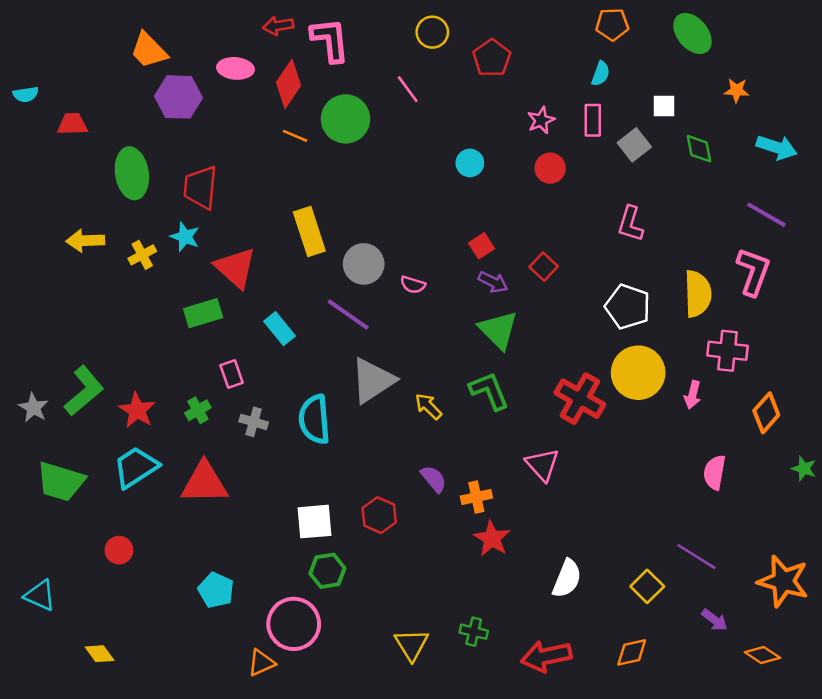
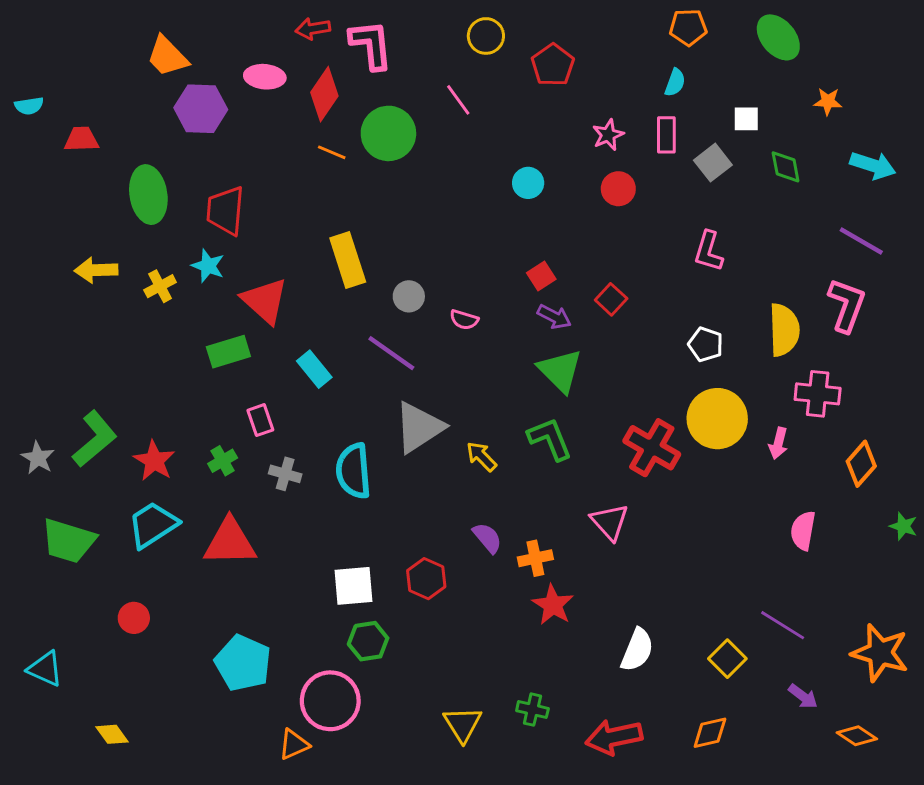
gray circle: (364, 264) -> (409, 296), size x0.7
white pentagon: (628, 307) -> (706, 344), size x0.7
cyan pentagon: (216, 590) -> (243, 663), size x1.4

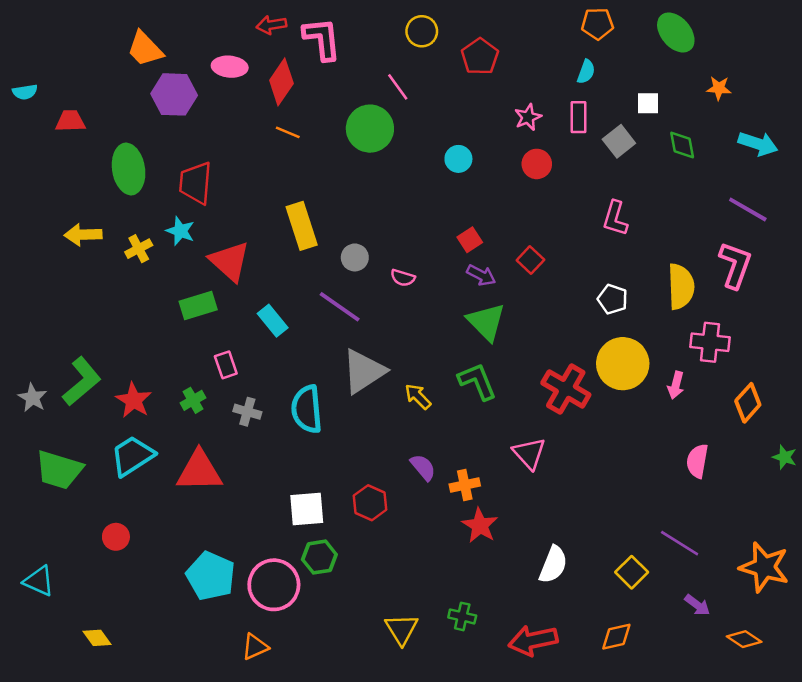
green circle: (388, 133) -> (370, 129), moved
pink circle: (330, 701) -> (274, 585), moved

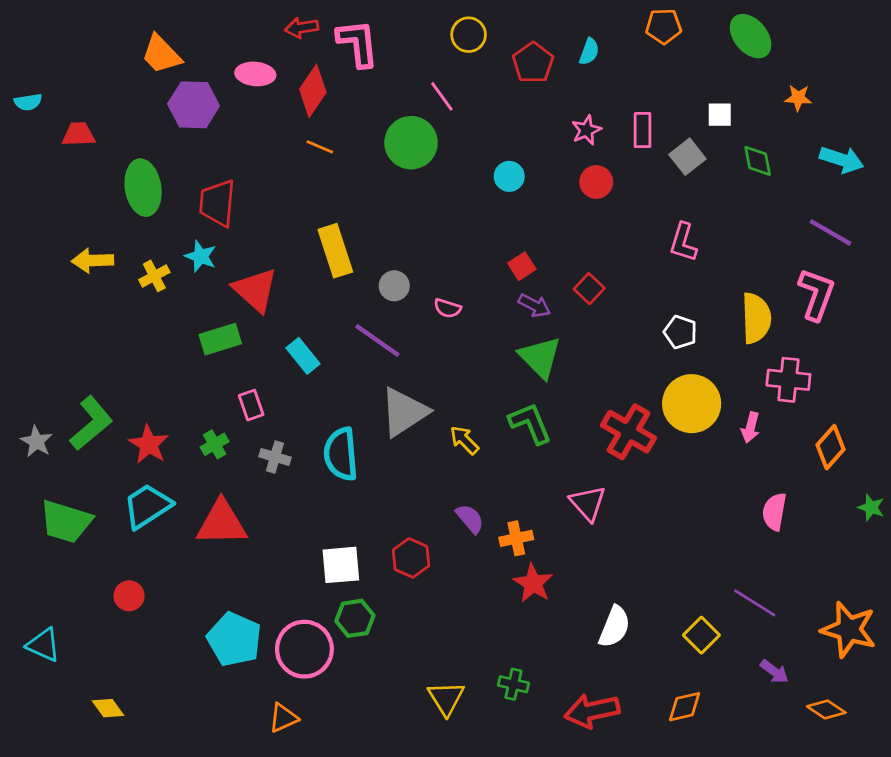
cyan semicircle: (586, 72) -> (589, 52), moved

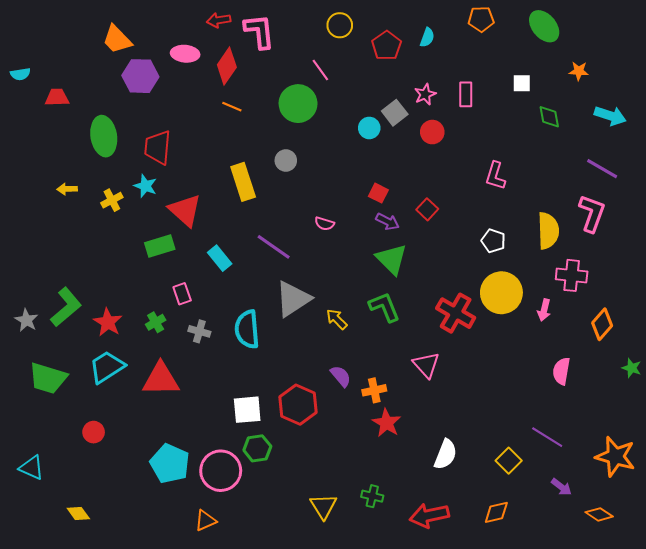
gray square: (687, 157) -> (395, 113), moved
yellow arrow: (93, 261) -> (67, 189), size x0.7
red square: (522, 266) -> (378, 193), turned -30
gray circle: (394, 286) -> (286, 161), moved
red hexagon: (411, 558) -> (298, 405), size x1.4

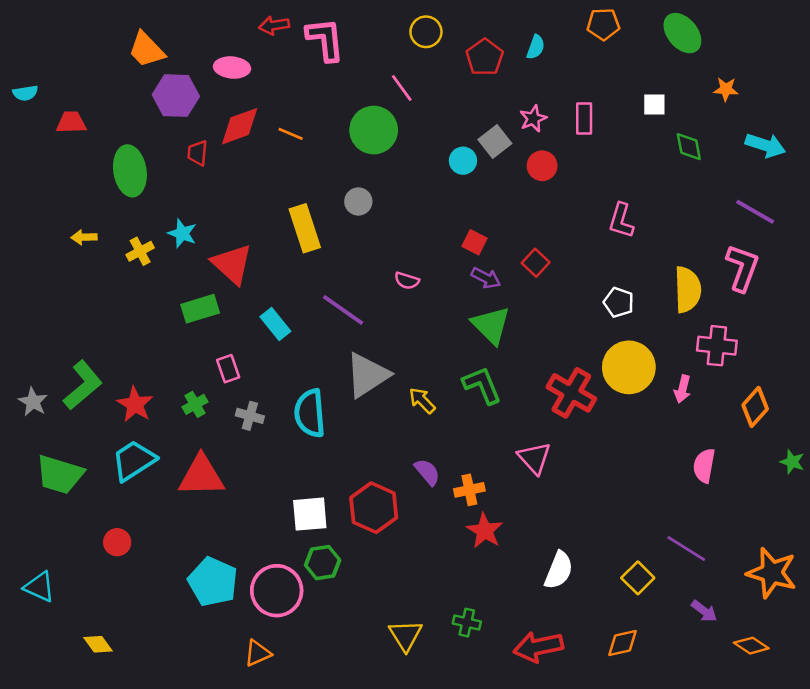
red diamond: (227, 66) -> (240, 126), moved, turned 36
red trapezoid: (158, 147) -> (198, 153), moved, size x0.6

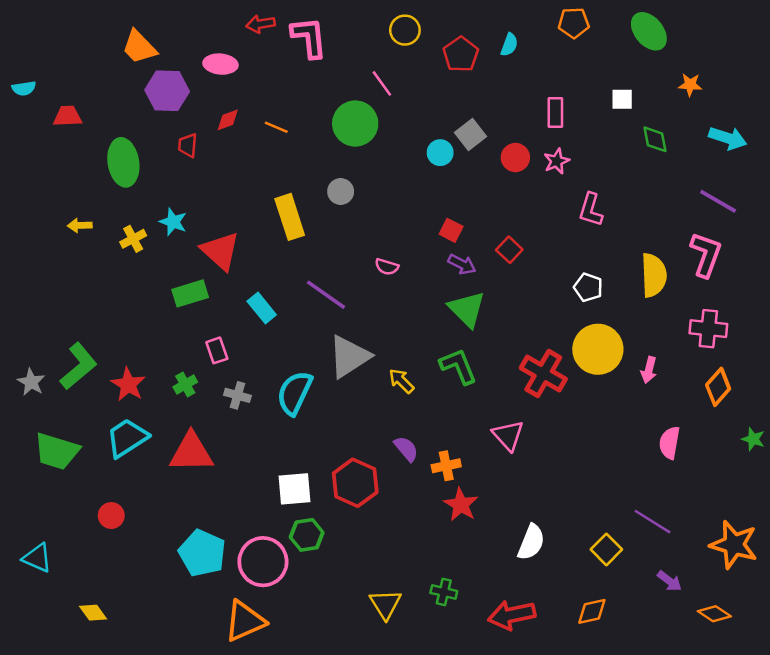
pink star: (533, 119) -> (557, 161), moved
red diamond: (240, 126) -> (228, 120), size x0.6
pink cross: (717, 346) -> (708, 329), moved
cyan semicircle: (310, 413) -> (295, 393), turned 30
orange triangle: (258, 653) -> (245, 621), size x1.6

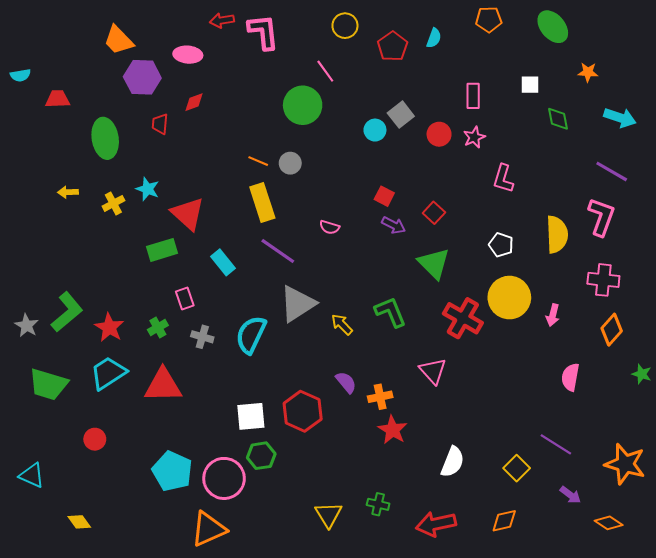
orange line: (276, 127) -> (258, 161), moved
yellow rectangle: (290, 217) -> (262, 202), moved
green triangle: (467, 309) -> (434, 263), moved

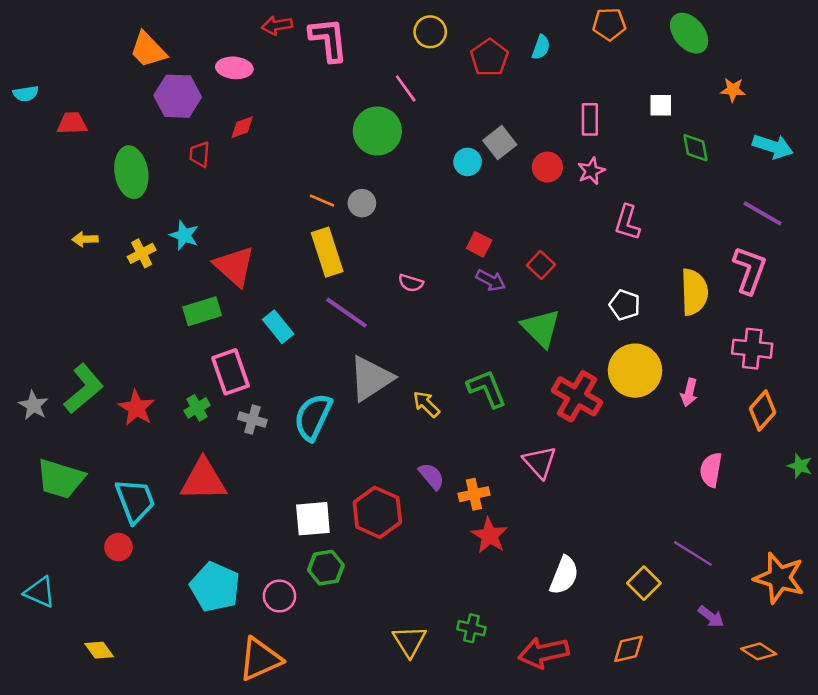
pink rectangle: (185, 299) -> (231, 372), size x1.6
cyan trapezoid: (108, 373) -> (135, 501), moved, turned 102
pink circle: (224, 478) -> (279, 596), size x0.6

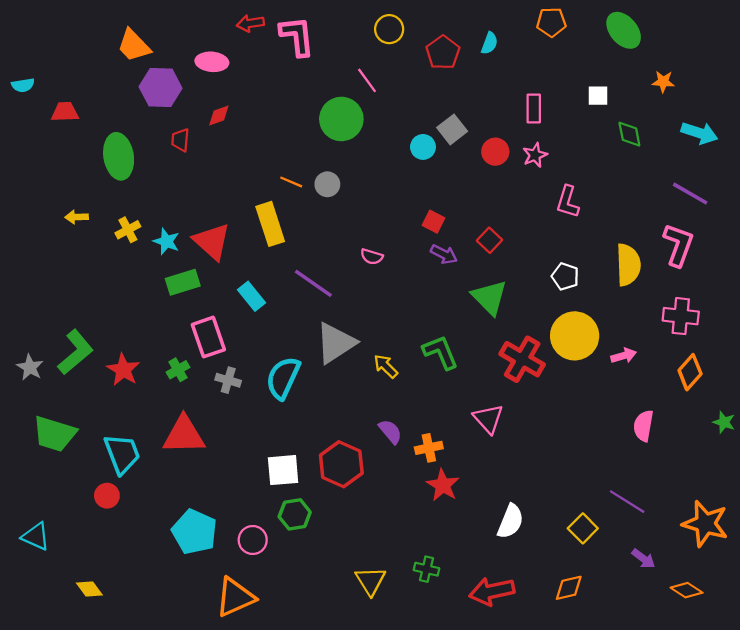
cyan star: (184, 235) -> (166, 241), moved
yellow rectangle: (327, 252) -> (270, 224), moved
pink arrow: (689, 392) -> (624, 356), turned -120

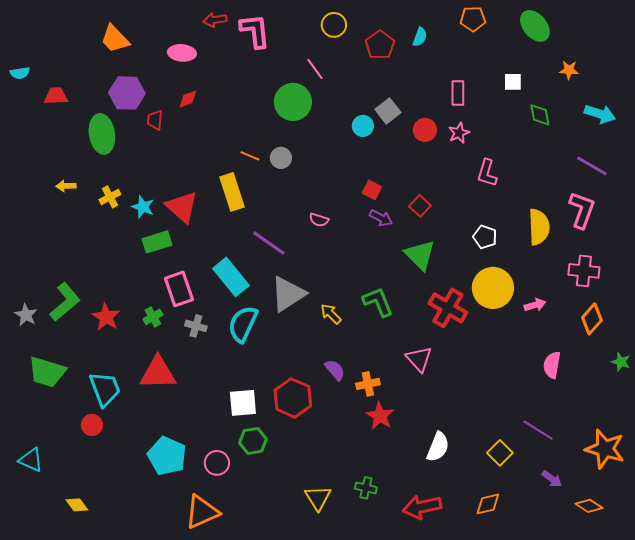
purple hexagon: (161, 87) -> (127, 93), moved
cyan rectangle: (252, 296) -> (231, 277), moved, size x1.5

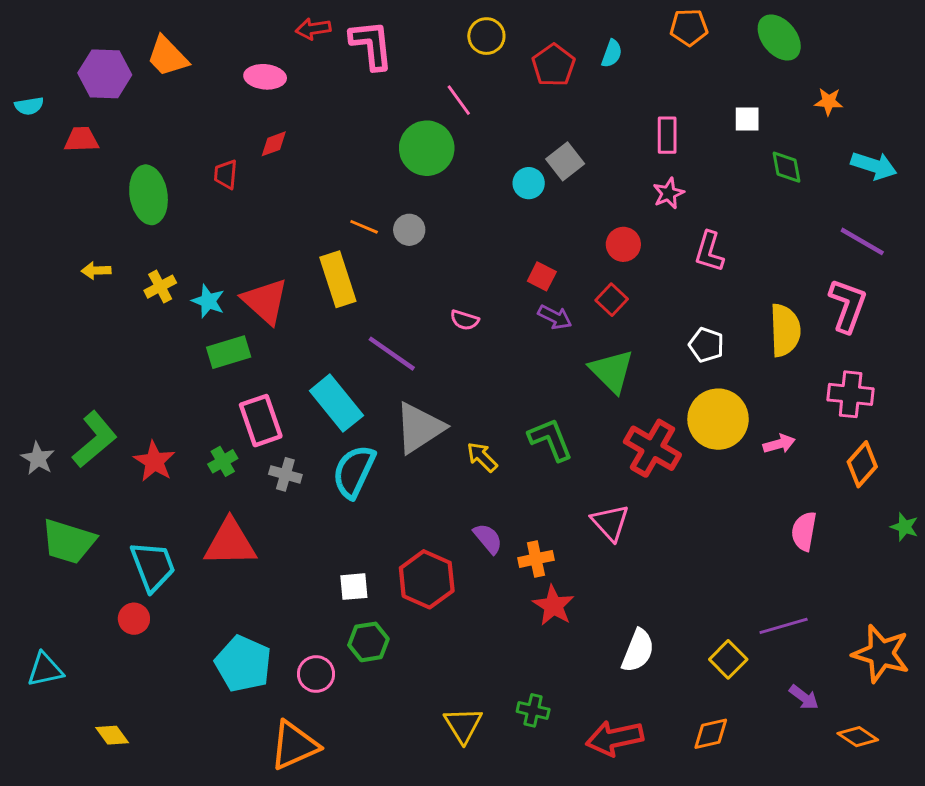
purple hexagon: (127, 93) -> (105, 74), moved
red circle: (425, 130) -> (623, 244), moved
white square: (243, 403) -> (354, 587), size x0.7
purple line: (538, 430) -> (784, 626), turned -48
cyan triangle: (31, 460) -> (45, 670), turned -36

